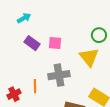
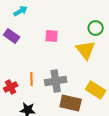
purple rectangle: (32, 43) -> (12, 36), moved
gray cross: (59, 75) -> (56, 81), moved

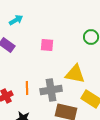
yellow triangle: (86, 50) -> (75, 74), moved, turned -40

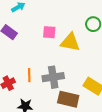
yellow triangle: (75, 74) -> (70, 42), moved

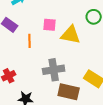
orange line: (29, 75) -> (30, 41), moved

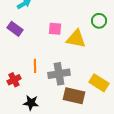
orange line: (30, 41) -> (35, 66), moved

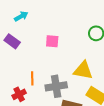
yellow triangle: (76, 39) -> (83, 70), moved
red cross: (14, 80) -> (19, 94), moved

